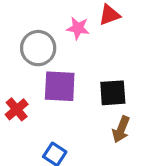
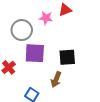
brown arrow: (121, 129) -> (56, 79), moved

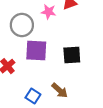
brown arrow: (56, 79) -> (60, 90), moved, turned -70

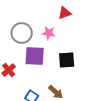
pink star: (49, 12) -> (49, 33), moved

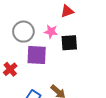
black square: (67, 60) -> (69, 43), moved

